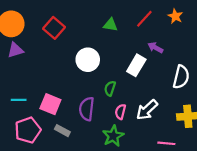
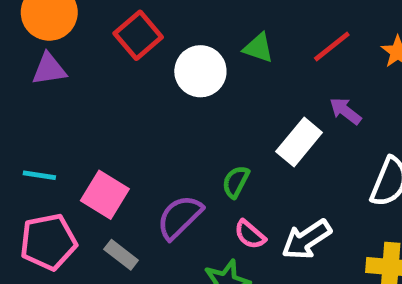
white circle: (88, 60) -> (200, 71), moved
purple semicircle: (87, 109) -> (180, 217), turned 30
pink semicircle: (120, 112) -> (250, 235), turned -72

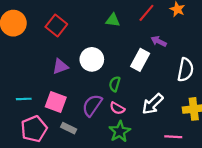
purple triangle: (49, 69) -> (60, 66), moved
white circle: (200, 71) -> (92, 59), moved
pink semicircle: (250, 235) -> (117, 108), moved

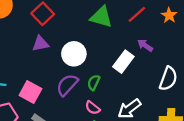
green triangle: (113, 20) -> (101, 17), size x1.5
purple triangle: (60, 66) -> (41, 44), moved
purple semicircle: (92, 105) -> (67, 85), moved

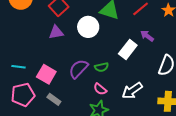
white circle: (74, 54) -> (88, 27), moved
green semicircle: (94, 82) -> (102, 67), turned -128

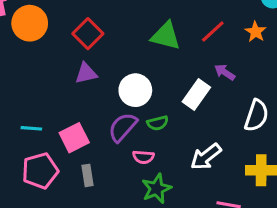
white circle: (88, 27) -> (135, 90), moved
pink square: (46, 74) -> (74, 138), turned 36
pink semicircle: (100, 89) -> (143, 157), moved, turned -32
gray rectangle: (54, 99) -> (88, 175), turned 48

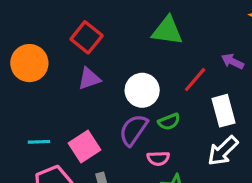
orange circle: (30, 23) -> (29, 63), moved
red line: (213, 31) -> (195, 80), moved
white rectangle: (196, 94) -> (223, 111), moved, turned -44

